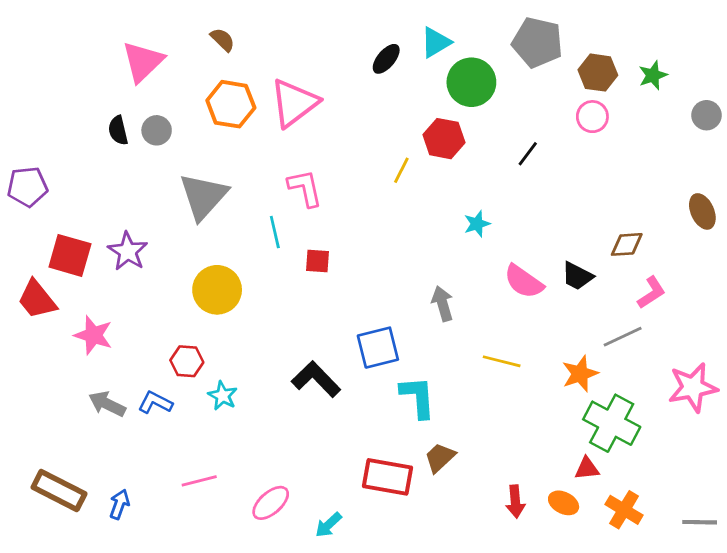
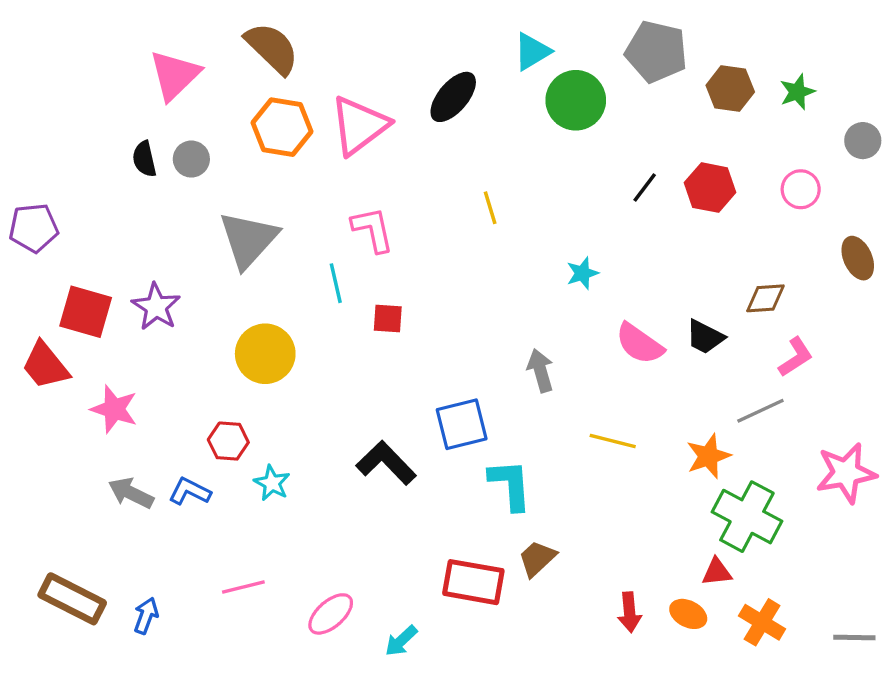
brown semicircle: (223, 40) -> (272, 48), size x1.8
black ellipse: (386, 59) -> (453, 97), moved, size x1.4
pink circle: (592, 117) -> (801, 189), moved
red hexagon: (444, 139) -> (710, 188), moved
yellow line: (401, 170) -> (490, 208), turned -44

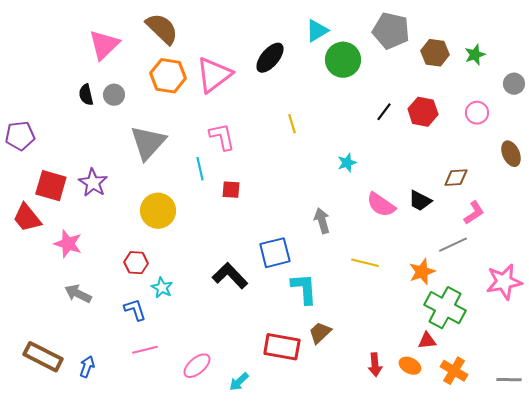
blue L-shape: (190, 491) -> (135, 310), moved, turned 45

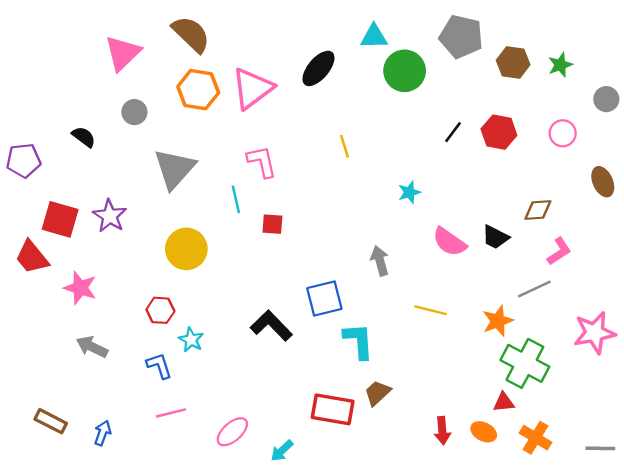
cyan triangle: (317, 31) -> (374, 37), turned 30
black semicircle: (86, 95) -> (84, 137), moved, turned 140
brown rectangle: (43, 357) -> (51, 421), size x0.7

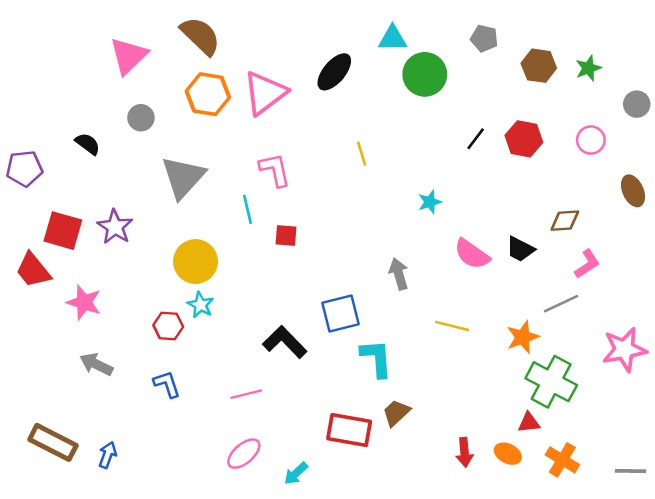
gray pentagon: (461, 37) -> (484, 38), size x0.6
cyan star: (191, 340) -> (200, 305), moved
pink line: (171, 413) -> (246, 394), moved
brown rectangle: (51, 421) -> (53, 442), size x1.4

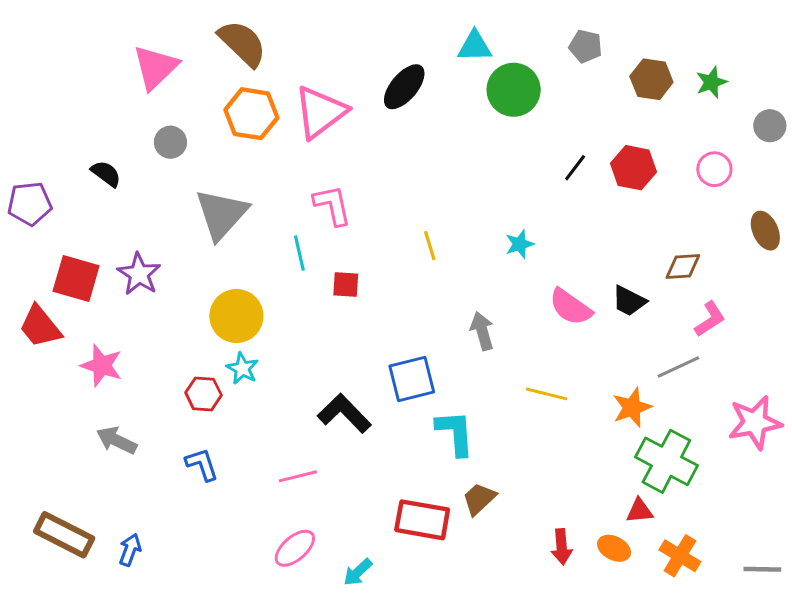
yellow line: (362, 154) -> (430, 246), moved

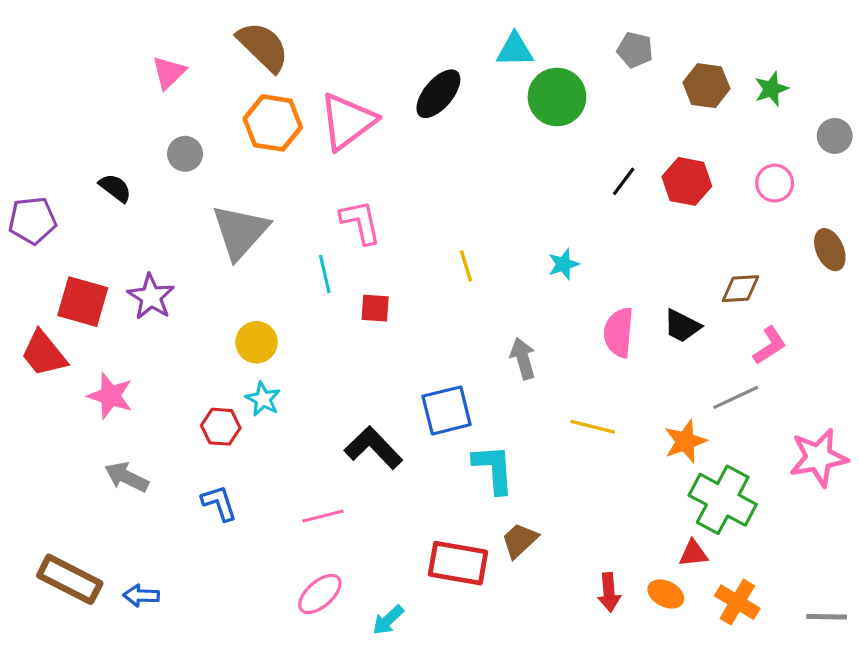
pink triangle: (155, 67) -> (169, 73), size x0.7
pink semicircle: (571, 307) -> (619, 332), turned 60
yellow circle: (236, 316) -> (257, 342), size x0.7
blue arrow: (130, 550) -> (141, 596), turned -108

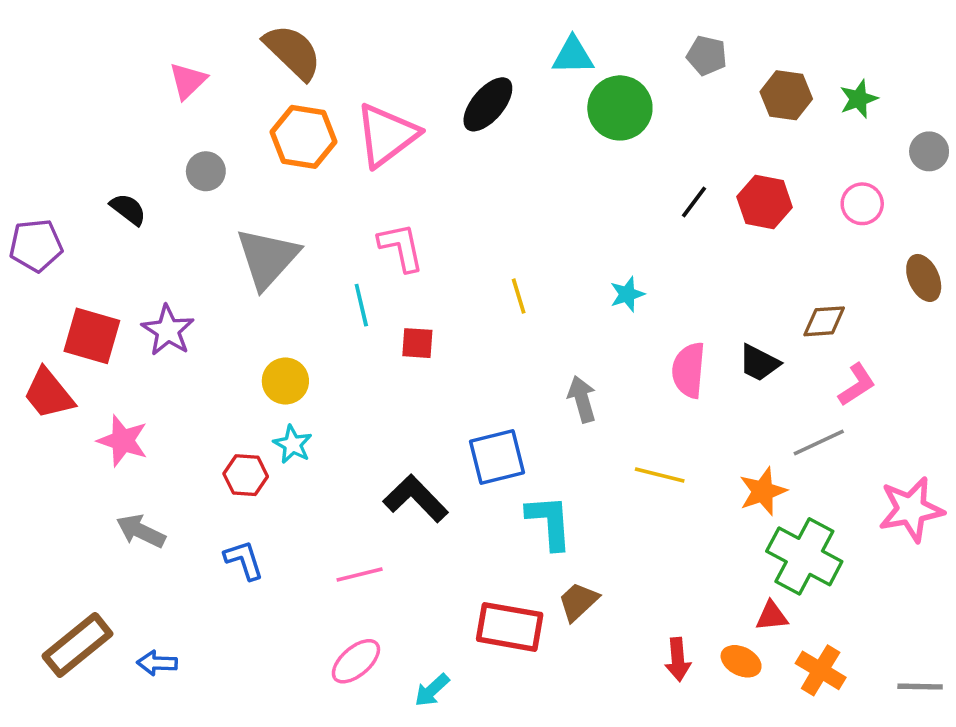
brown rectangle: (70, 579) -> (77, 645), turned -66

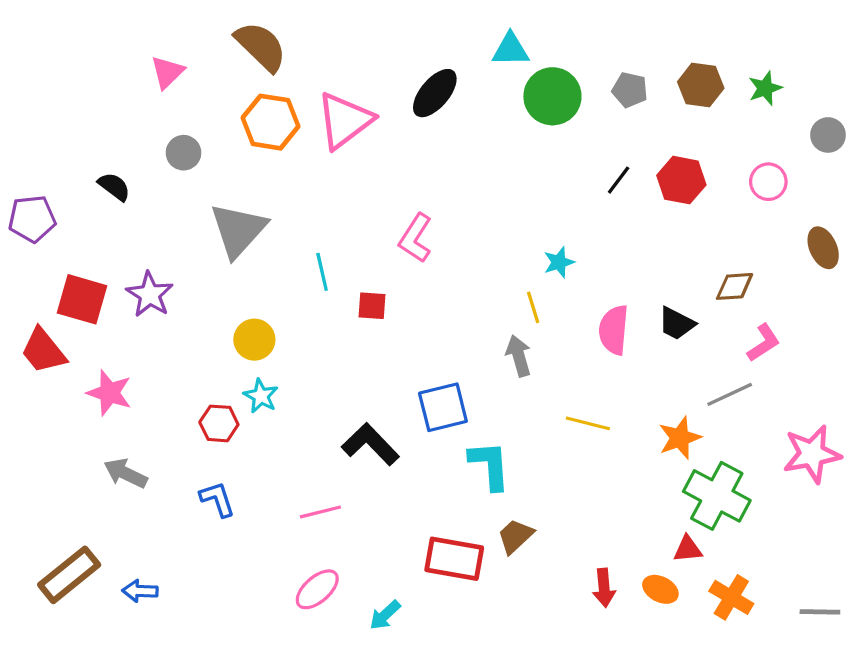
gray pentagon: (707, 56) -> (630, 90), moved
pink L-shape: (401, 247) -> (416, 238), moved, turned -135
yellow line: (519, 296) -> (533, 307), moved

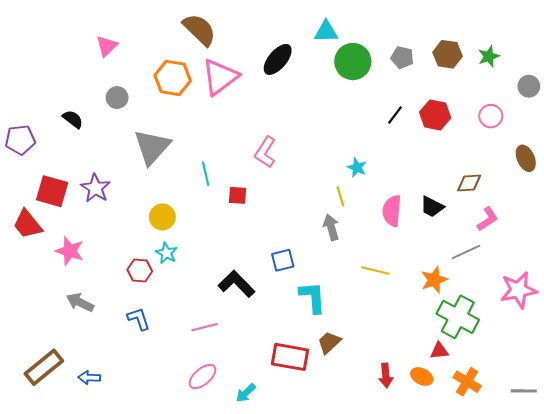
brown semicircle: (261, 46) -> (199, 30), moved
cyan star: (559, 262) -> (357, 168), turned -30
blue square: (443, 407) -> (283, 260), size x0.7

